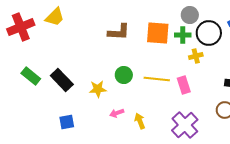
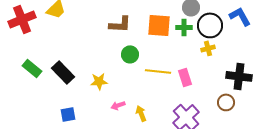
yellow cross: (196, 56) -> (208, 48), moved
green circle: (124, 75) -> (130, 54), moved

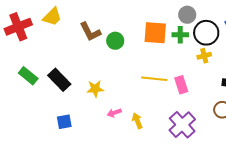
brown L-shape: (120, 24) -> (90, 32), moved, turned 60
green circle: (130, 54) -> (115, 41), moved

